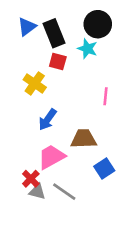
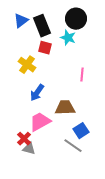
gray line: (64, 192) -> (73, 146), moved

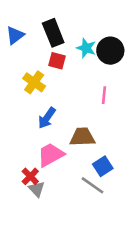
black circle: (76, 19) -> (110, 51), moved
blue triangle: (21, 21) -> (15, 35), moved
gray triangle: (29, 149) -> (37, 189), turned 32

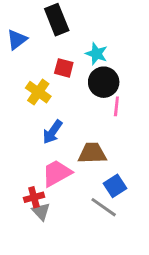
black rectangle: (53, 33) -> (57, 20), moved
black circle: (110, 51) -> (104, 82), moved
red cross: (30, 176) -> (34, 197), turned 30

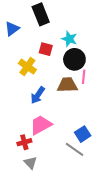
brown trapezoid: (92, 153) -> (67, 85), moved
gray triangle: (41, 211) -> (30, 163), moved

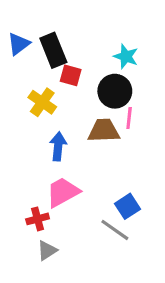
black rectangle: (41, 14) -> (53, 50), moved
cyan star: (69, 39) -> (126, 56), moved
blue arrow: (38, 95) -> (58, 146), turned 150
gray triangle: (30, 163) -> (47, 250), turned 40

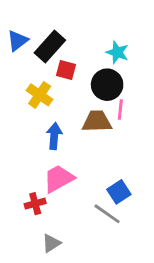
black rectangle: (53, 50) -> (50, 46), turned 64
gray triangle: (47, 250) -> (51, 243), moved

